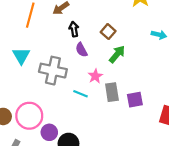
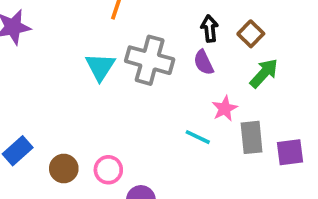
black arrow: (74, 29) -> (210, 29), moved
gray cross: (53, 71) -> (150, 60), moved
pink circle: (29, 116) -> (108, 170), size x0.6

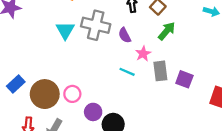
purple semicircle: (204, 62) -> (125, 35), moved
purple square: (290, 152) -> (184, 79), turned 30
brown circle: (64, 168) -> (45, 94), size x1.6

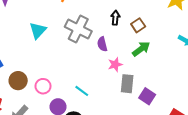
cyan triangle: (65, 30) -> (38, 30), moved
cyan line: (127, 72) -> (82, 91), moved
brown circle: (45, 94) -> (18, 81), size x0.7

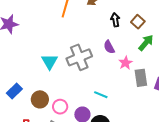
gray cross: (78, 29) -> (79, 57), moved, turned -35
cyan triangle: (38, 30) -> (50, 62), moved
pink circle: (43, 86) -> (60, 107), moved

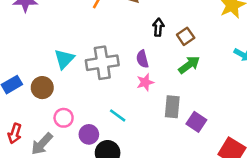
pink star: (126, 63) -> (145, 82), moved
brown circle: (40, 99) -> (42, 88), moved

